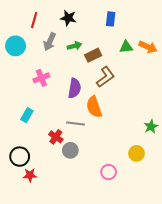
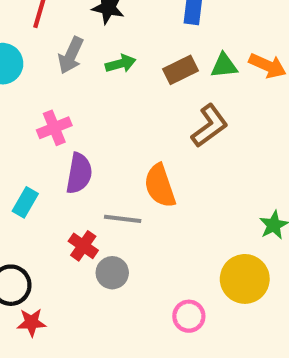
brown rectangle: (93, 55) -> (181, 70), moved
brown L-shape: (105, 77) -> (210, 126), moved
purple semicircle: (74, 88) -> (79, 173), moved
yellow circle: (137, 153) -> (245, 279), size x1.5

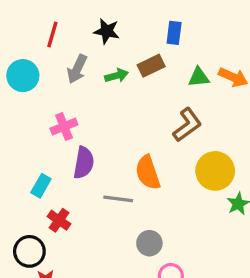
brown rectangle: (181, 70) -> (151, 66), moved
red cross: (83, 246) -> (59, 220), moved
gray circle: (112, 273) -> (149, 243), moved
yellow circle: (245, 279) -> (215, 171), moved

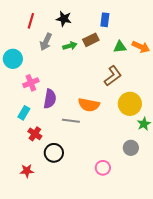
cyan circle: (23, 76) -> (13, 59), moved
pink cross: (64, 127) -> (31, 83), moved
orange semicircle: (148, 173) -> (89, 105), turned -60
gray circle: (149, 243) -> (131, 148), moved
black circle: (29, 251) -> (54, 153), moved

